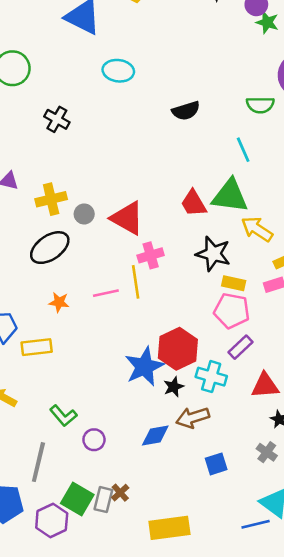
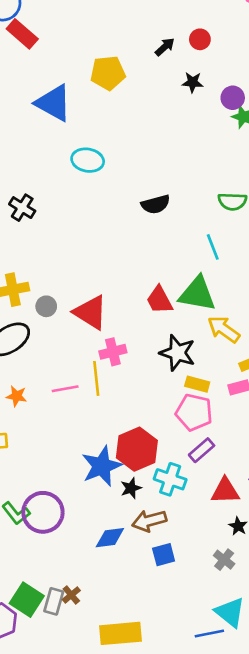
purple circle: (94, 440) -> (43, 512), moved, size x1.8
blue square: (216, 464) -> (164, 555), moved

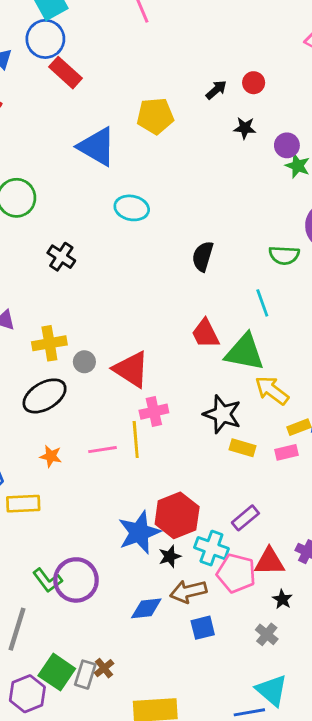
black semicircle: (156, 204) -> (203, 256), turned 120
red trapezoid: (159, 300) -> (205, 334), moved
pink pentagon: (194, 412) -> (236, 573), moved

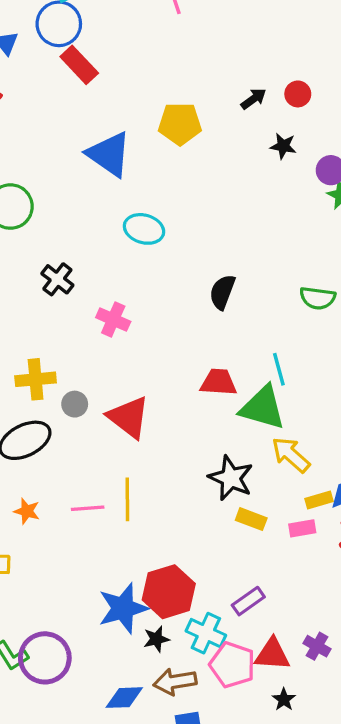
cyan line: (262, 303) -> (279, 369), moved
red trapezoid: (205, 334) -> (218, 382), turned 116
pink cross: (154, 412) -> (113, 319), moved, turned 32

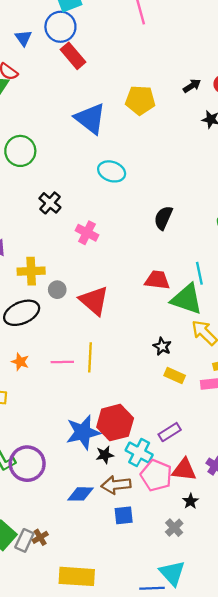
black star: (231, 478) -> (162, 346), size x0.6

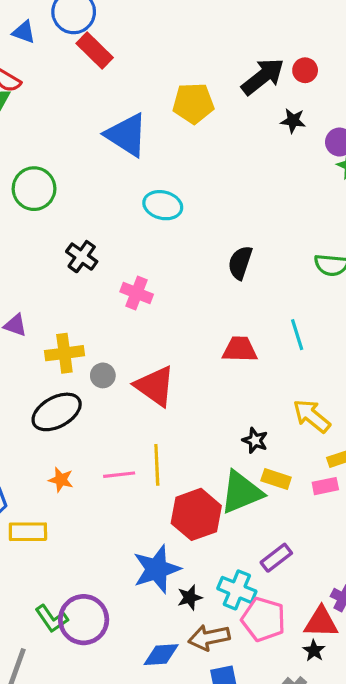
blue triangle: (23, 38) -> (24, 32), turned -30
black arrow: (192, 86) -> (263, 77), size x1.8
green triangle: (187, 299) -> (241, 492), moved, turned -36
red hexagon: (115, 423) -> (196, 514), moved
red triangle: (184, 470) -> (321, 622), moved

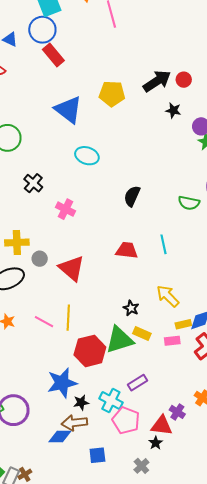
pink line: (119, 475) -> (44, 322), turned 30
brown arrow: (209, 638) -> (74, 423), moved

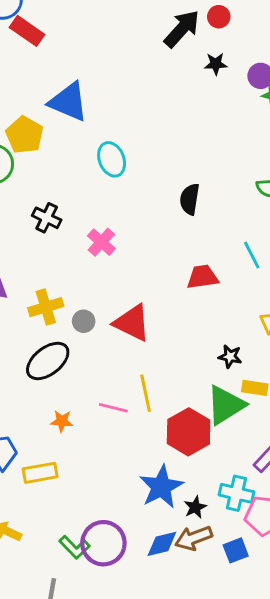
yellow pentagon: (112, 94) -> (25, 135), moved, turned -30
cyan ellipse: (87, 156) -> (112, 159), turned 65
pink cross: (65, 209) -> (101, 242), turned 30
blue diamond: (60, 437) -> (162, 544), moved
blue square: (97, 455) -> (236, 550), moved

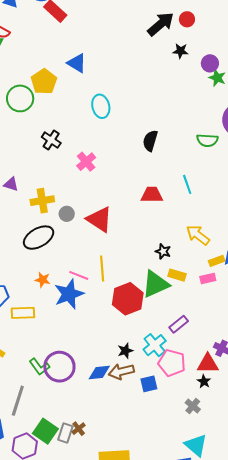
blue triangle: (68, 102) -> (77, 63), size x0.7
blue star: (161, 487) -> (69, 294), moved
cyan cross: (236, 493) -> (155, 345), turned 30

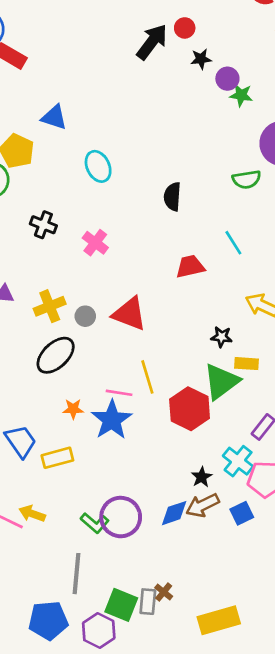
black star: (180, 51) -> (201, 59), moved

